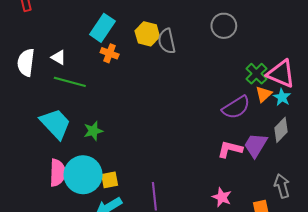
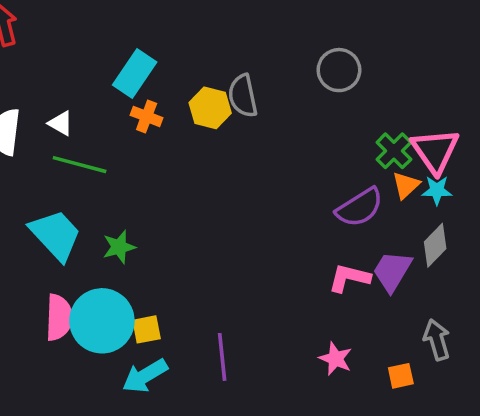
yellow hexagon: (147, 34) -> (210, 108), moved
pink triangle: (281, 74) -> (435, 151), turned 32
cyan star: (282, 97) -> (437, 190), turned -30

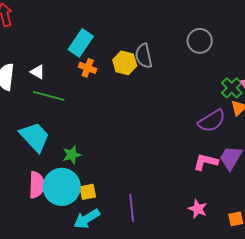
green star: (119, 247) -> (72, 155), moved

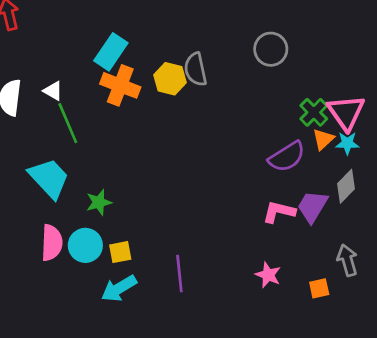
orange cross: (88, 68) -> (120, 85), size x1.6
green line: (49, 96) -> (68, 123), turned 52
cyan circle: (62, 187) -> (85, 245), size x0.7

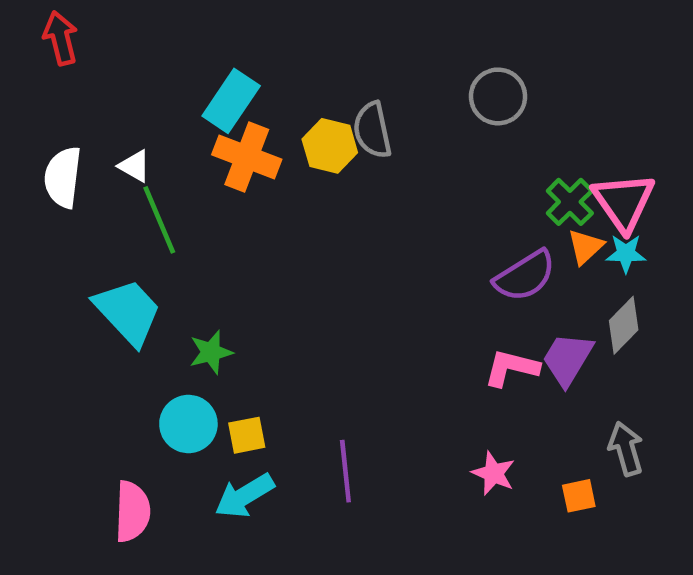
pink semicircle: (52, 243) -> (132, 511), moved

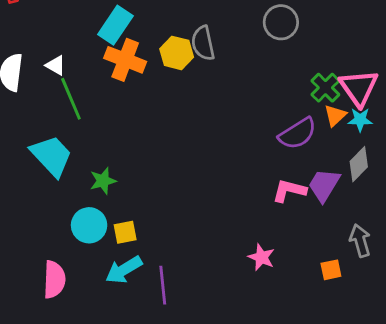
purple line: (345, 471) -> (163, 285), moved
pink star: (494, 473) -> (261, 257), moved

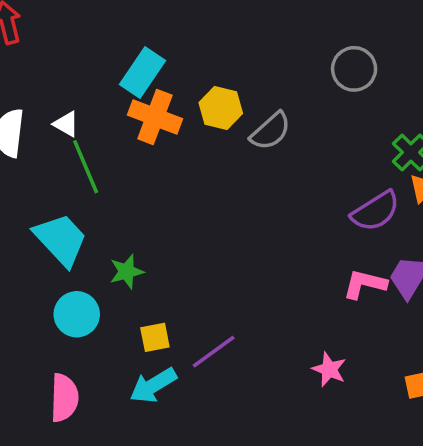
gray semicircle: (203, 43) -> (271, 131), moved, turned -120
cyan circle: (89, 225) -> (77, 314), moved
purple line: (163, 285) -> (214, 352), moved, turned 60

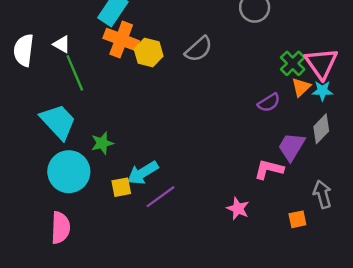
yellow hexagon: (221, 108) -> (149, 53), moved
purple semicircle: (375, 211) -> (269, 103), size x0.7
pink L-shape: (365, 284) -> (269, 169), moved
cyan circle: (77, 314) -> (69, 172), size x1.4
cyan arrow: (153, 385) -> (143, 173), moved

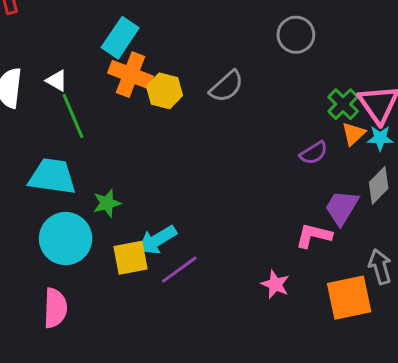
cyan trapezoid: (58, 122) -> (52, 177), turned -39
yellow square: (121, 187) -> (131, 258), size x1.4
orange square: (297, 219) -> (349, 298), size x2.0

